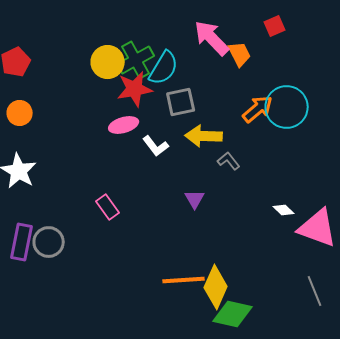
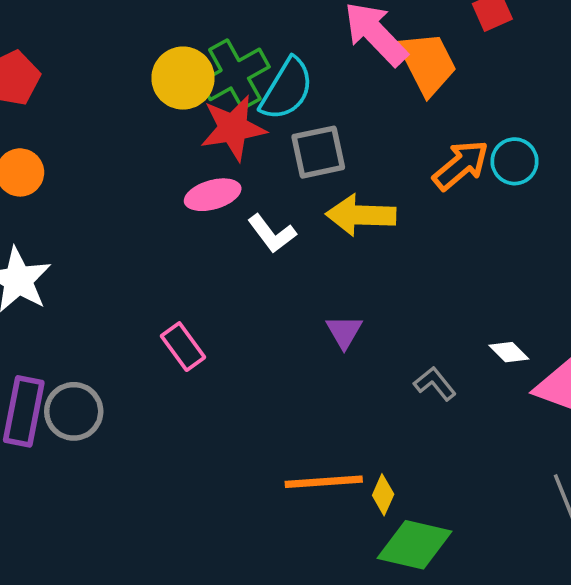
orange trapezoid: (240, 54) -> (427, 63), size x1.4
cyan circle: (287, 107) -> (514, 161), size x0.6
gray L-shape: (229, 161) -> (435, 384), moved
yellow diamond: (216, 287) -> (383, 495), size x0.5

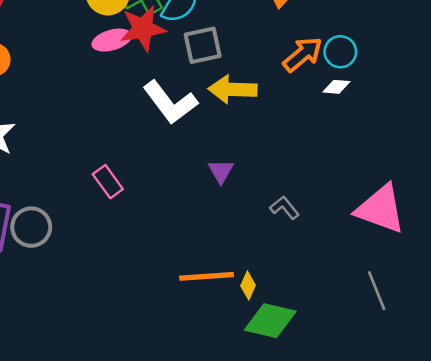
pink ellipse: (213, 195) -> (112, 40), moved
white L-shape: (272, 234) -> (170, 102), size x1.6
white diamond: (509, 352) -> (336, 87), moved, turned -40

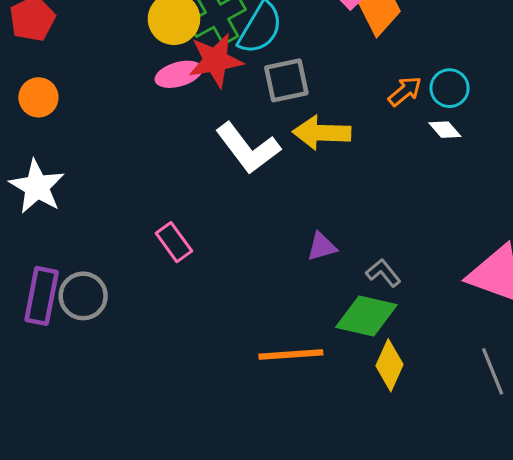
orange arrow: (303, 54) -> (405, 91), size x0.7
white diamond: (336, 87) -> (445, 130), turned 44
purple triangle: (221, 171) -> (322, 247), moved, turned 44
yellow diamond: (248, 286) -> (389, 365), moved, size x1.5
green diamond: (270, 321) -> (366, 316), moved

